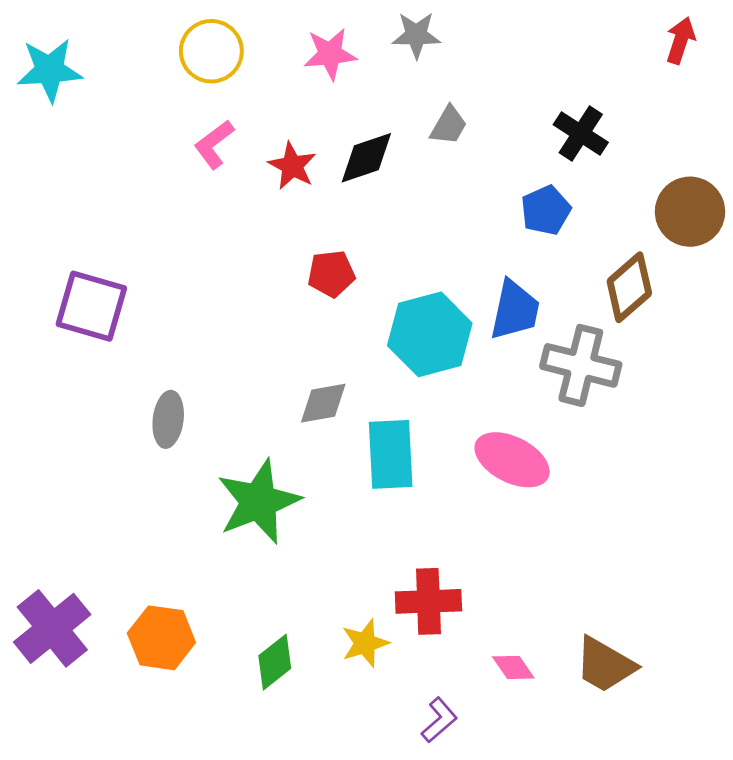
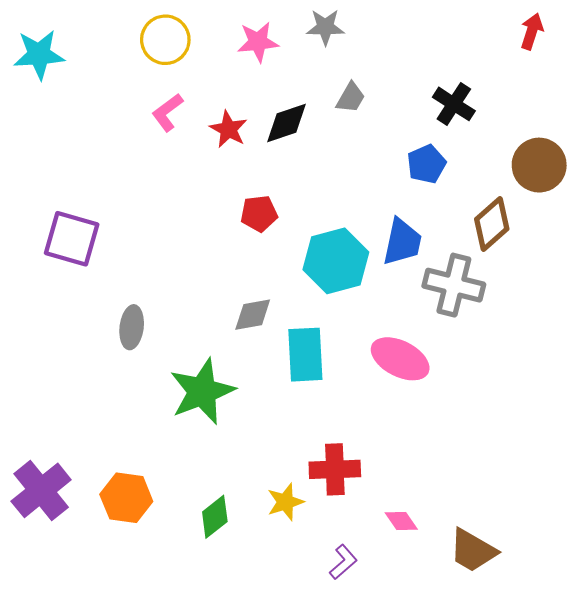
brown trapezoid: (605, 665) -> (473, 550), moved

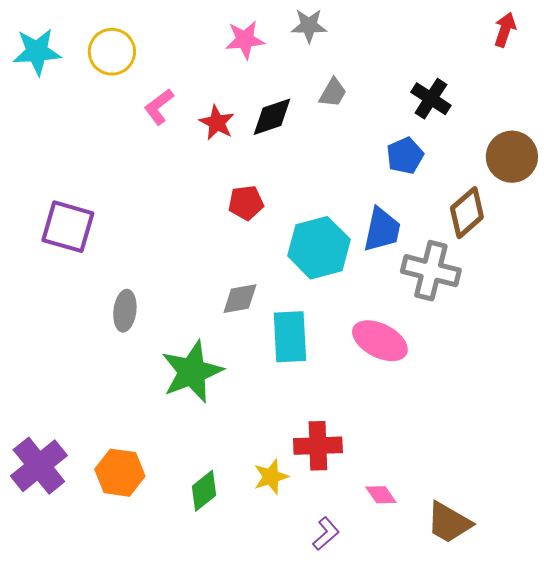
yellow circle: (165, 40) -> (112, 52), moved

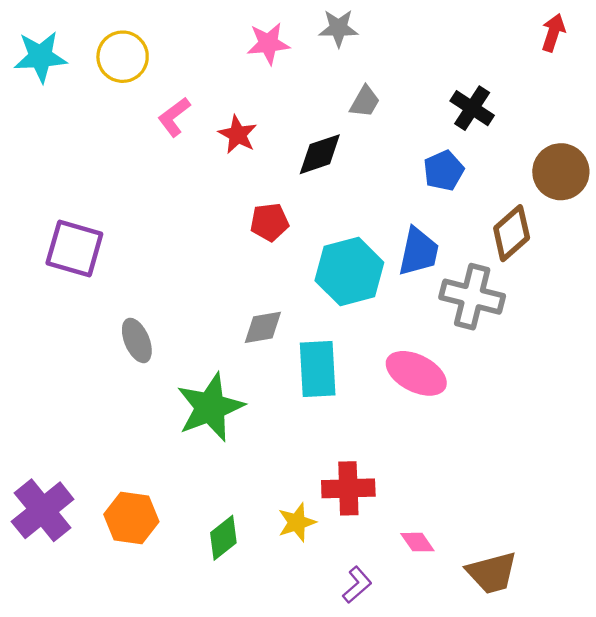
black diamond: (272, 117) -> (320, 154), moved
gray ellipse: (125, 311) -> (137, 340), turned -30
brown trapezoid: (449, 523) -> (492, 573), turned -45

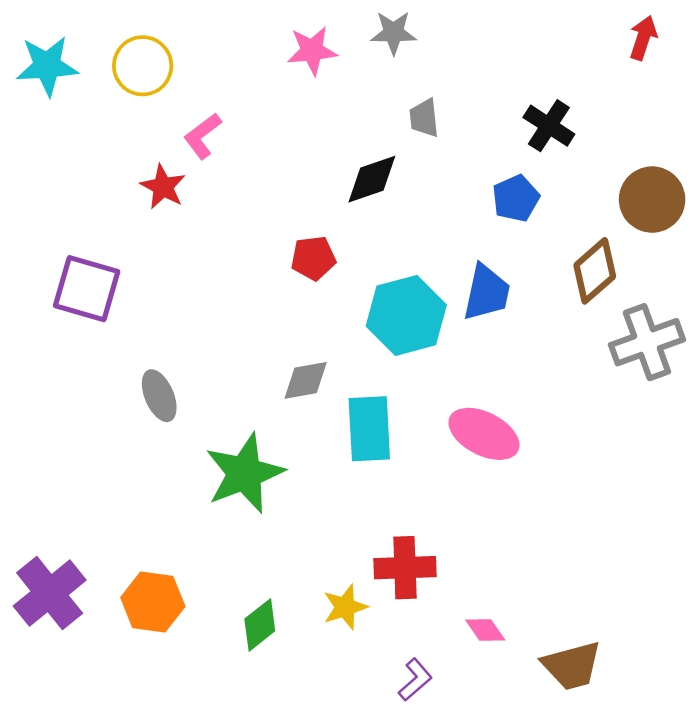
gray trapezoid: (365, 102) -> (424, 118), turned 144
red star: (238, 134) -> (163, 187), moved
gray cross: (472, 297) -> (647, 342), moved, turned -34

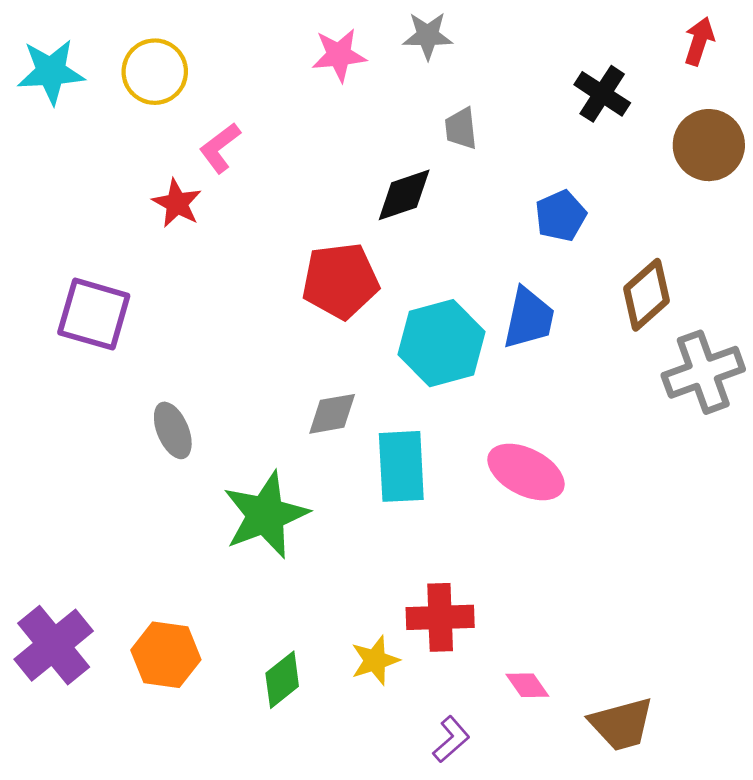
black cross: (549, 126) -> (602, 94), moved
brown circle: (652, 200) -> (709, 145), moved
red pentagon: (313, 258) -> (340, 281), size x1.6

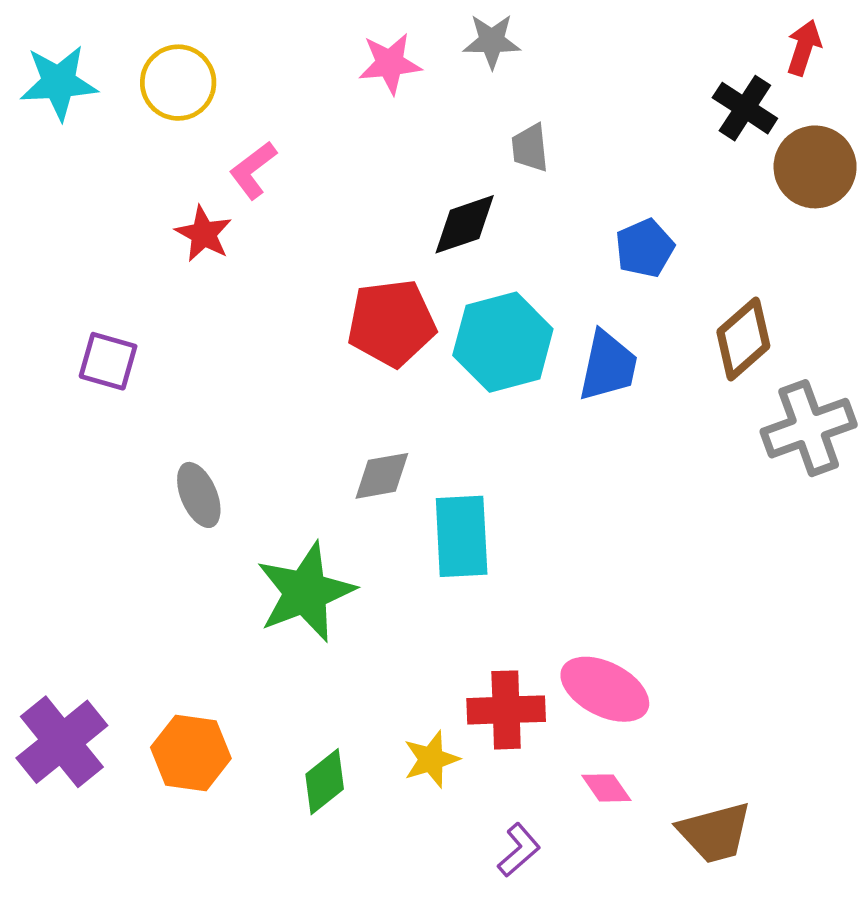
black cross: (602, 94) -> (745, 108), moved
purple square: (94, 314) -> (108, 361), size x0.7
cyan hexagon: (441, 343) -> (503, 342), moved
pink ellipse: (526, 472) -> (605, 689), moved

